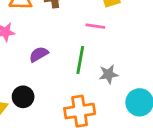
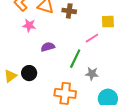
pink line: (95, 26) -> (92, 38), turned -56

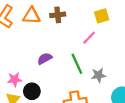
pink star: (29, 25) -> (15, 79), moved
green line: (75, 59) -> (77, 64), turned -36

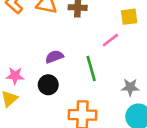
gray star: (98, 75) -> (130, 87), moved
black circle: (32, 91) -> (48, 85), moved

